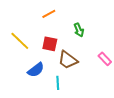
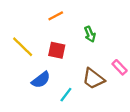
brown trapezoid: (68, 60) -> (93, 79), moved
cyan line: (58, 83) -> (66, 95), turned 40

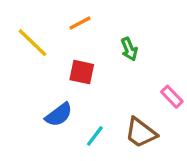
yellow line: (23, 47) -> (33, 43), moved
brown trapezoid: (93, 79) -> (141, 133), moved

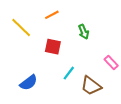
blue semicircle: (59, 115) -> (29, 83), moved
cyan line: (95, 136) -> (69, 73), moved

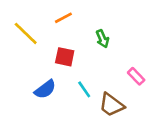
cyan line: (69, 73) -> (84, 89), turned -72
blue semicircle: (29, 83) -> (45, 89), moved

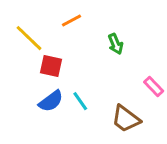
red square: (65, 57) -> (51, 66), moved
cyan line: (84, 89) -> (80, 101), moved

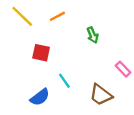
yellow line: (29, 38) -> (22, 16), moved
blue semicircle: (51, 101) -> (40, 97), moved

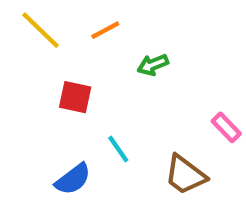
green arrow: (93, 35) -> (153, 65), moved, turned 91

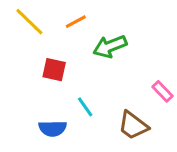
green arrow: (153, 65) -> (110, 46), size x1.5
blue semicircle: (73, 179) -> (53, 128), turned 36

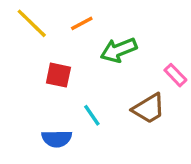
pink rectangle: (163, 91) -> (175, 75), moved
brown trapezoid: (133, 125) -> (149, 109), moved, turned -68

